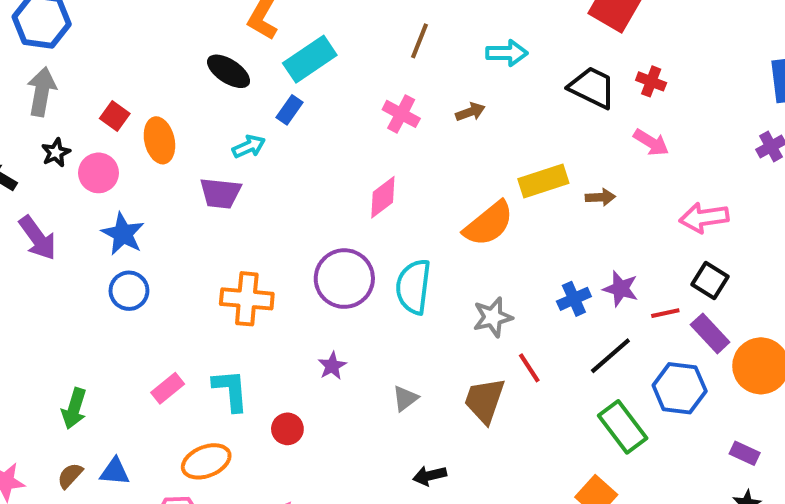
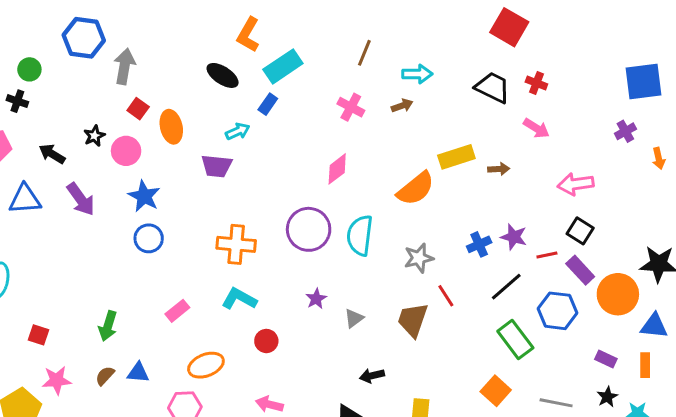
cyan arrow: (507, 53) -> (417, 74), moved
gray arrow: (42, 92) -> (125, 66), moved
purple star: (332, 366) -> (316, 299), moved
cyan L-shape: (231, 390) -> (239, 299), moved, turned -56

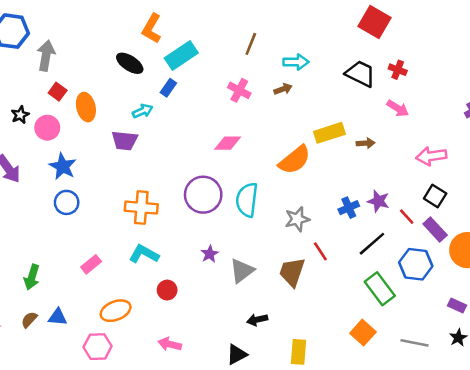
pink diamond: (337, 169) -> (228, 143), turned 36
red line: (547, 255) -> (407, 217), turned 60
gray triangle: (354, 318) -> (242, 271), size x1.5

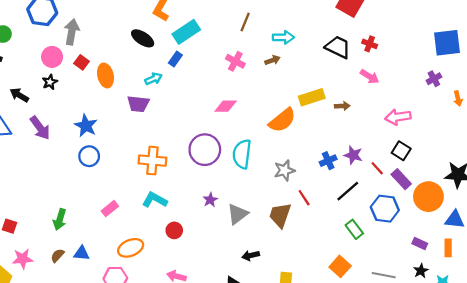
pink circle: (47, 128) -> (52, 57), moved
green rectangle: (380, 289) -> (354, 229), size x0.7

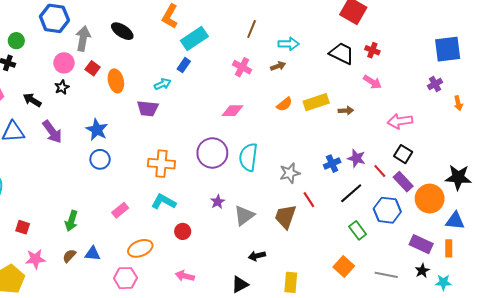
black ellipse: (143, 38) -> (122, 31), moved
orange semicircle: (282, 120) -> (284, 104), moved, size x0.6
purple rectangle: (420, 243) -> (421, 244), size x1.5

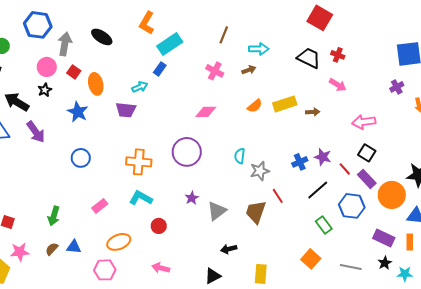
black arrow: (32, 100) -> (17, 102), size x1.4
blue star: (97, 130) -> (78, 112), moved
cyan semicircle: (248, 157) -> (240, 156), moved, size x0.6

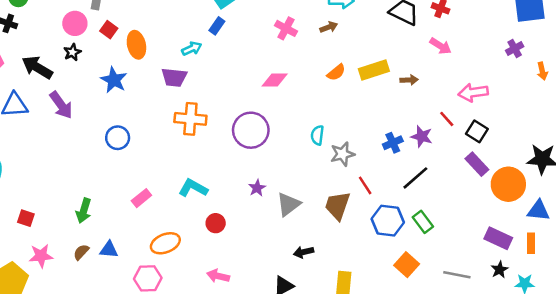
orange cross: (139, 162) -> (190, 119), moved
red line: (345, 169) -> (447, 119), moved
blue hexagon: (352, 206) -> (388, 221), moved

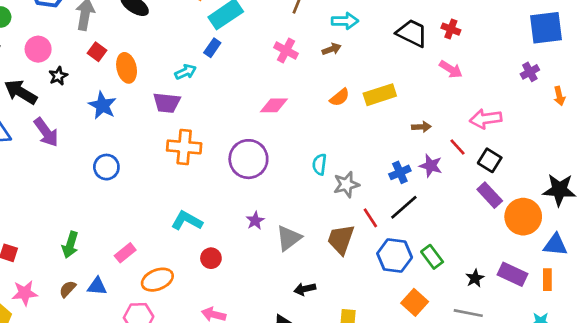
pink circle: (75, 23) -> (38, 49), moved
brown arrow: (409, 80) -> (421, 127), moved
black line: (415, 178) -> (404, 207), moved
pink rectangle: (141, 198) -> (125, 253), moved
black star: (500, 270) -> (475, 278), moved

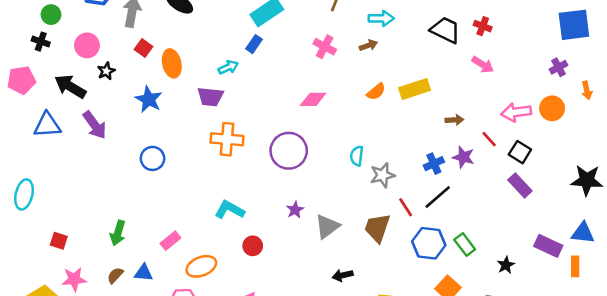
orange circle: (523, 217) -> (552, 108), moved, size x0.7
purple rectangle: (512, 274) -> (548, 246), moved

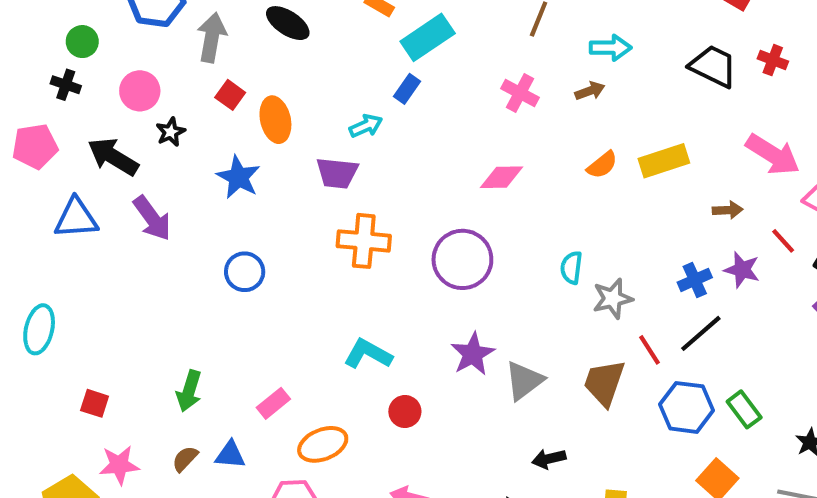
pink arrow: (483, 65) -> (773, 155), moved, size x1.5
purple star: (295, 210) -> (473, 354), size x1.5

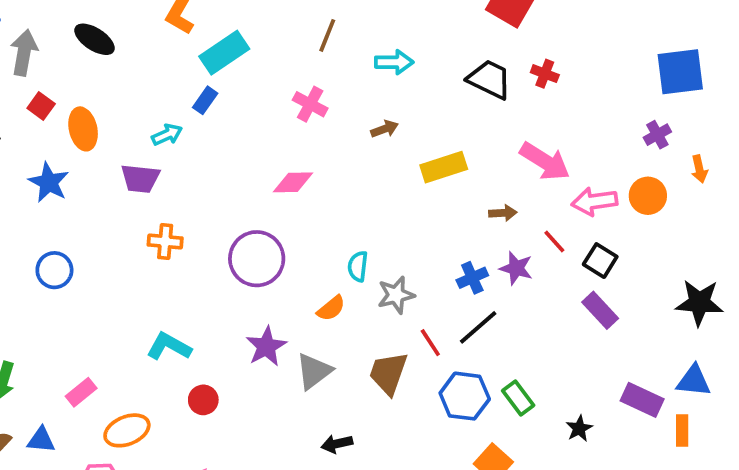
brown arrow: (590, 91) -> (385, 129), moved
orange semicircle: (602, 165) -> (331, 308), moved
orange cross: (364, 241) -> (165, 242), size x0.7

